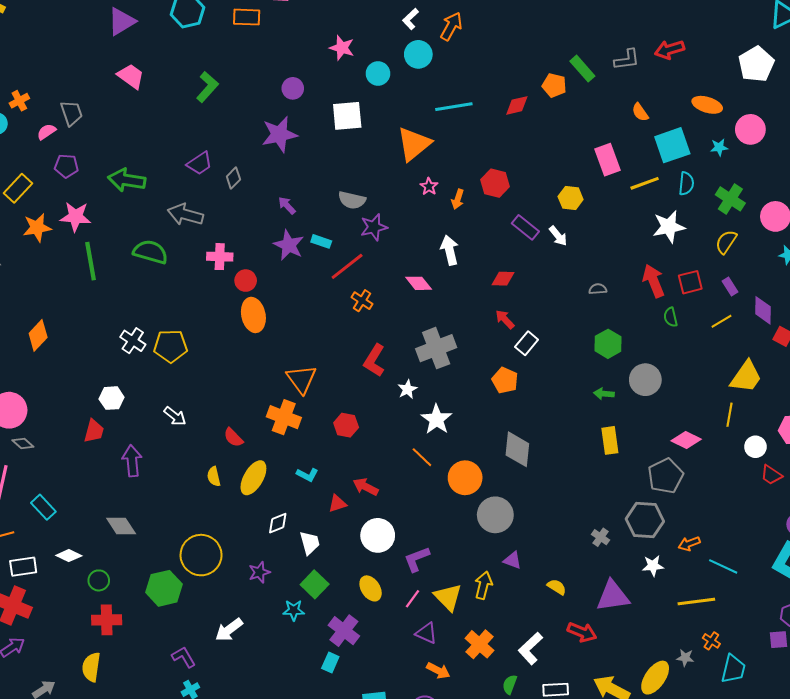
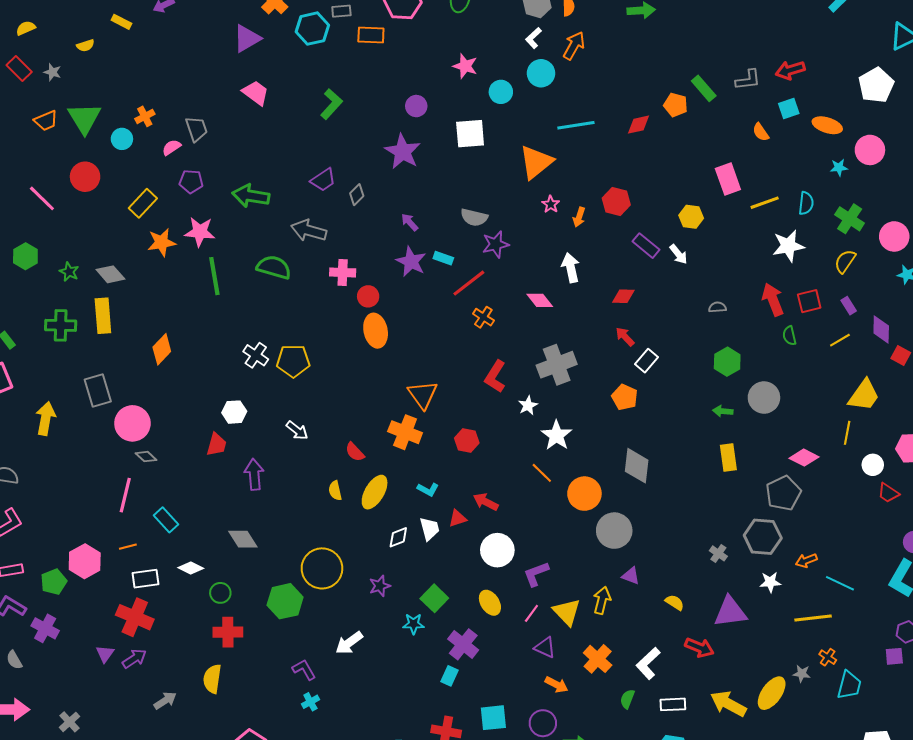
purple star: (279, 134) -> (403, 152), turned -30
cyan square: (672, 145) -> (789, 109), moved, size x0.6
white trapezoid: (310, 543) -> (429, 529), moved

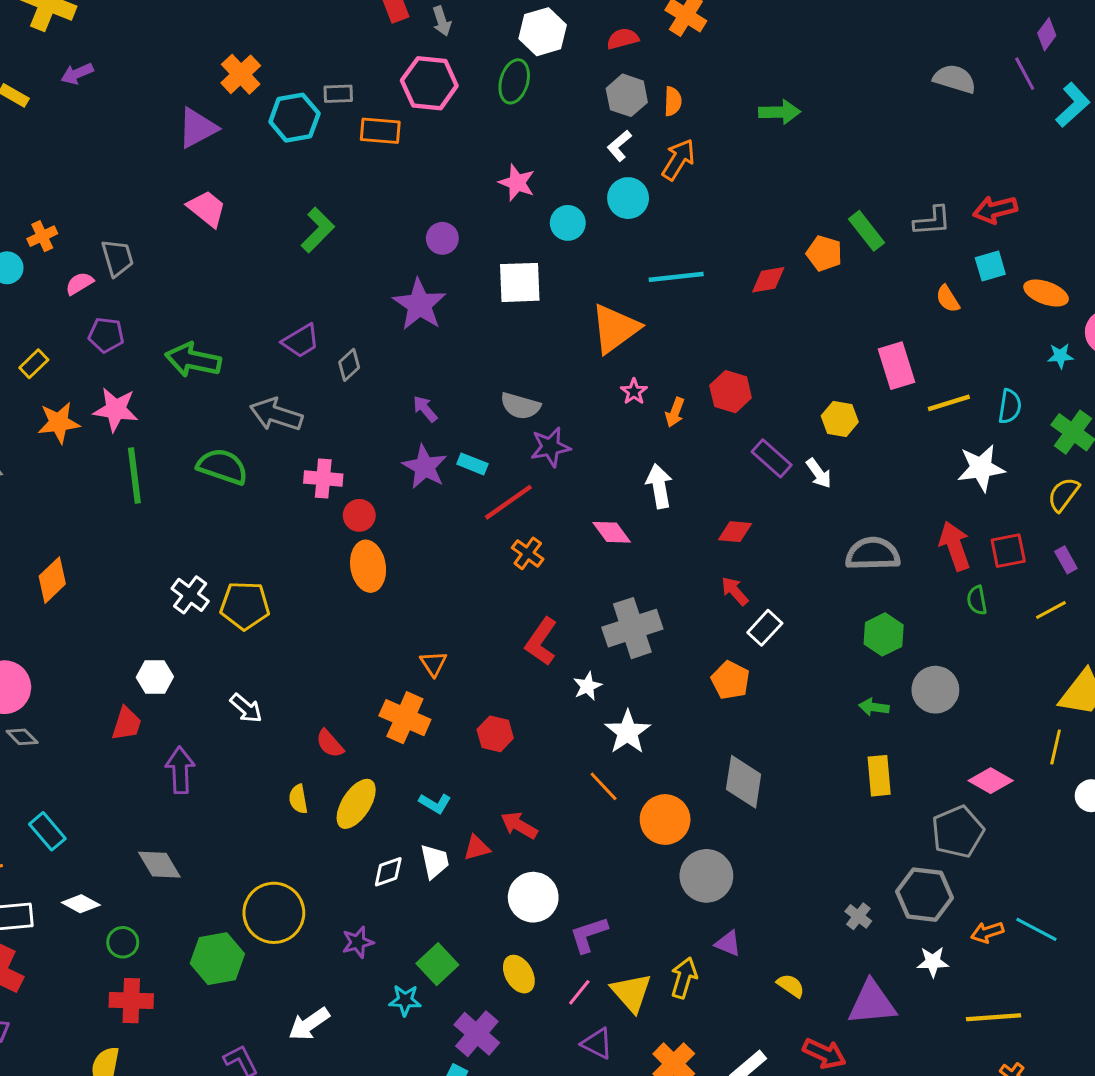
yellow rectangle: (143, 203) -> (34, 364), size x0.7
gray semicircle: (717, 307) -> (873, 554), size x2.0
orange triangle: (423, 395) -> (433, 663), size x0.6
cyan line: (840, 583) -> (1036, 929), moved

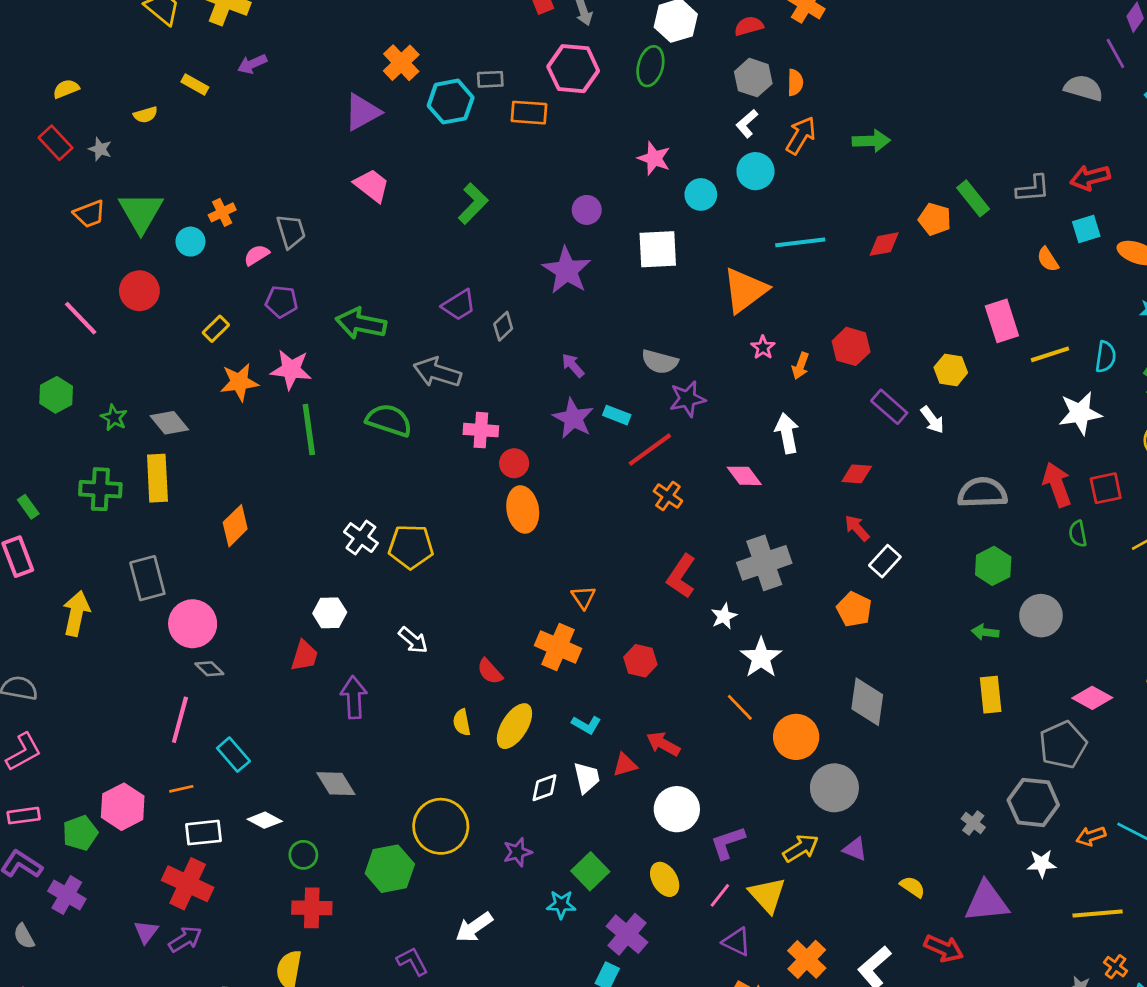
gray semicircle: (955, 79) -> (1084, 88), moved
green arrow: (780, 112) -> (871, 141), moved
yellow arrow: (684, 978) -> (801, 848), moved, turned 42

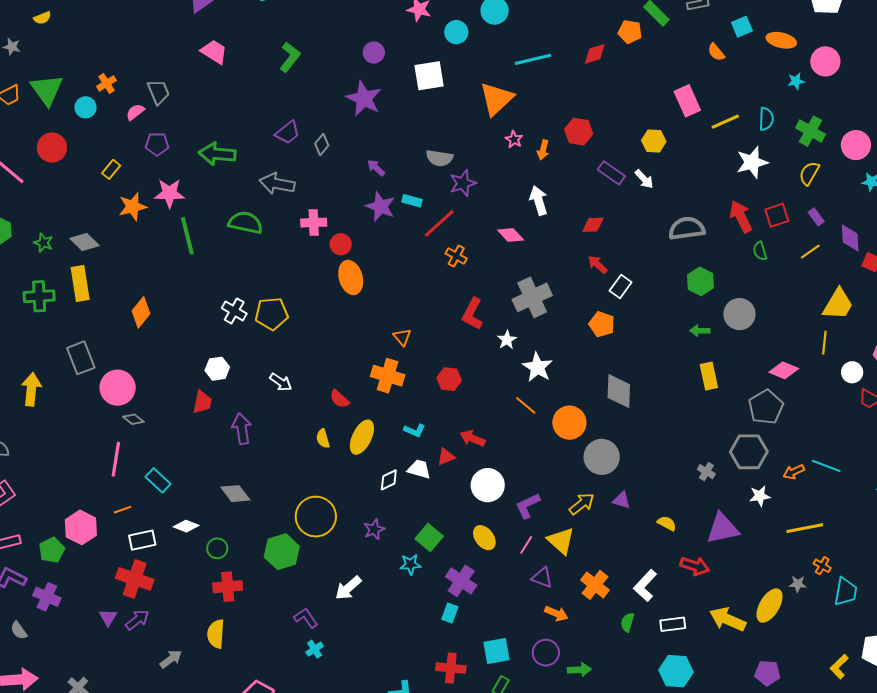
white trapezoid: (587, 778) -> (419, 469), turned -55

